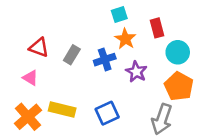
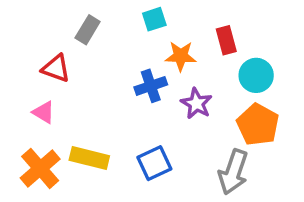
cyan square: (119, 15) -> (154, 19), moved
orange star: (125, 39) -> (181, 56), turned -30
gray rectangle: (72, 55) -> (88, 30), moved

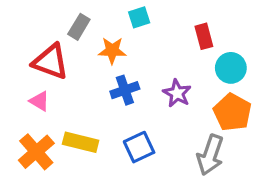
orange star: (181, 56) -> (112, 51), moved
red triangle: (56, 68) -> (51, 62), size x1.4
blue cross: (151, 86) -> (125, 90), moved

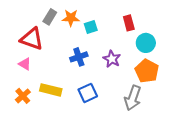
cyan square: (139, 17) -> (91, 27), moved
orange star: (112, 51) -> (71, 18), moved
orange cross: (36, 152) -> (23, 96), size x0.7

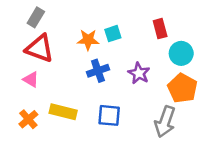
gray rectangle: (50, 17) -> (36, 17), moved
orange star: (71, 18) -> (88, 40), moved
blue square: (88, 93) -> (109, 115), turned 30

